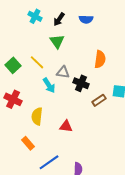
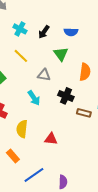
green triangle: (57, 41) -> (61, 54), moved
yellow line: (37, 62) -> (21, 56), moved
gray triangle: (63, 72) -> (44, 75), moved
brown rectangle: (99, 100) -> (84, 113), turned 48

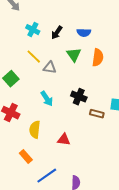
orange semicircle: (85, 72) -> (98, 58), moved
gray triangle: (44, 75) -> (50, 68), moved

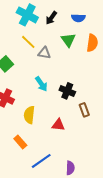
cyan cross: (33, 30) -> (27, 15), size x1.5
black cross: (79, 97) -> (67, 91), moved
brown rectangle: (97, 114) -> (84, 110), moved, turned 56

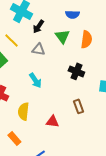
black arrow: (51, 18) -> (38, 26), moved
yellow line: (28, 42) -> (11, 40), moved
black cross: (67, 91) -> (76, 71), moved

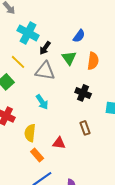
blue semicircle: (72, 14) -> (79, 36), turned -56
gray triangle: (38, 49) -> (45, 71), size x1.5
orange rectangle: (14, 138) -> (37, 155), moved

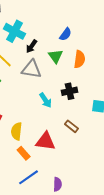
black cross: (83, 93) -> (70, 91), turned -35
cyan arrow: (42, 102) -> (46, 100), moved
brown rectangle: (85, 128) -> (72, 126), turned -32
red triangle: (59, 143) -> (46, 141), size x1.5

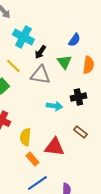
cyan arrow: (46, 100) -> (54, 106), turned -49

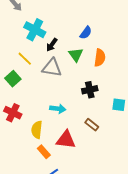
cyan arrow: (54, 106) -> (58, 109), moved

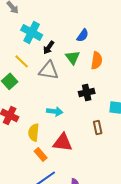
brown rectangle: (92, 125) -> (98, 127), moved, turned 40

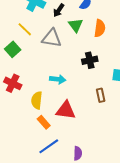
black arrow: (49, 47) -> (59, 10), moved

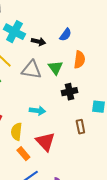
black arrow: (59, 10) -> (38, 42), turned -112
green triangle: (76, 25) -> (55, 68), moved
red triangle: (66, 110) -> (45, 142), turned 40

